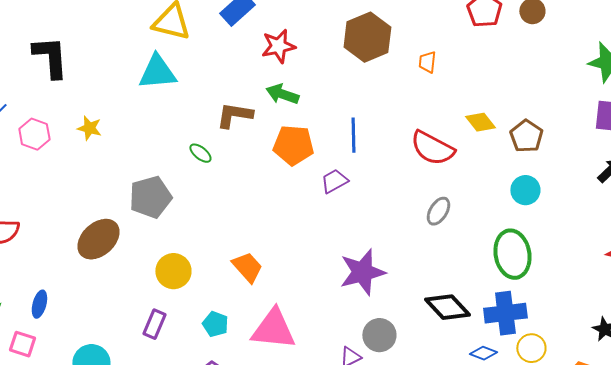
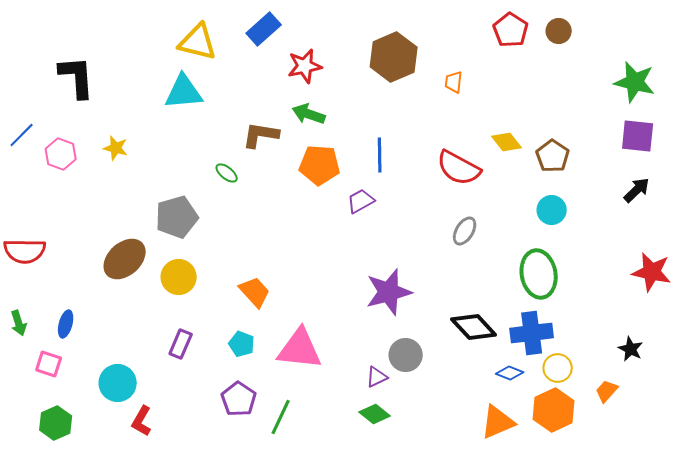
orange trapezoid: (247, 267) -> (255, 292), moved
yellow circle: (173, 271) -> (179, 277), moved

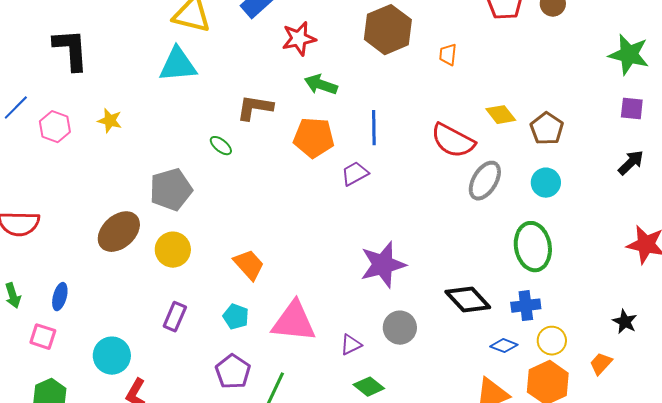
green arrow: (309, 114) -> (321, 85), moved
purple square: (638, 136) -> (632, 109), size x0.7
gray ellipse: (465, 231) -> (485, 181), moved, size x1.4
blue cross: (532, 333) -> (526, 306), size x0.7
purple triangle: (377, 377) -> (351, 345), moved

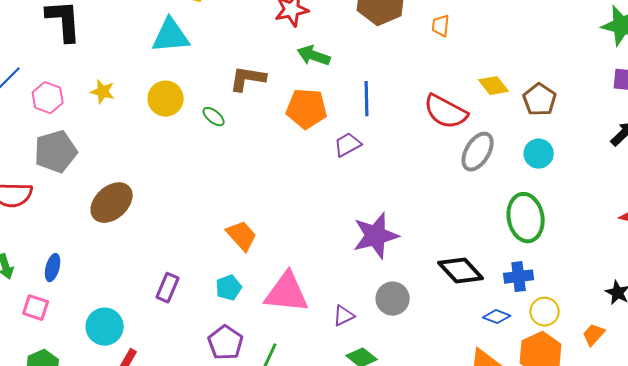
gray pentagon: (171, 190) -> (56, 152), moved
yellow circle: (173, 250) -> (166, 99), moved
cyan pentagon: (236, 317) -> (229, 288), turned 30

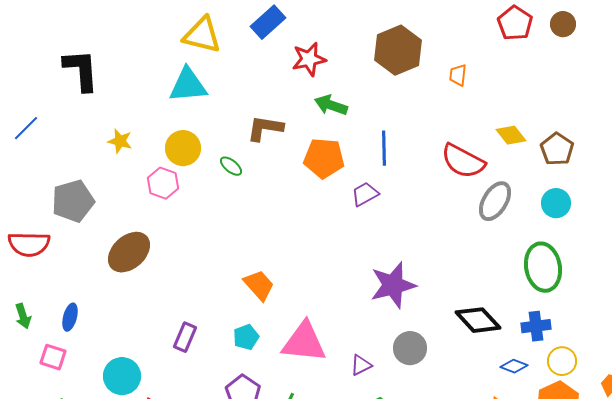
pink hexagon: (48, 98) -> (163, 183), moved

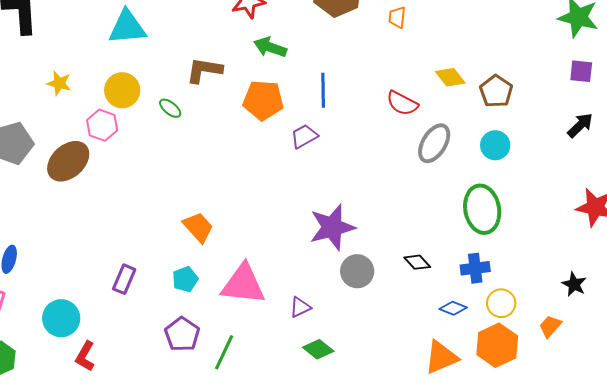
red semicircle: (463, 161) -> (402, 103), size x0.7
brown ellipse: (129, 252) -> (68, 161), moved
black diamond: (478, 320) -> (417, 262), size x0.6
gray circle: (410, 348) -> (357, 271), moved

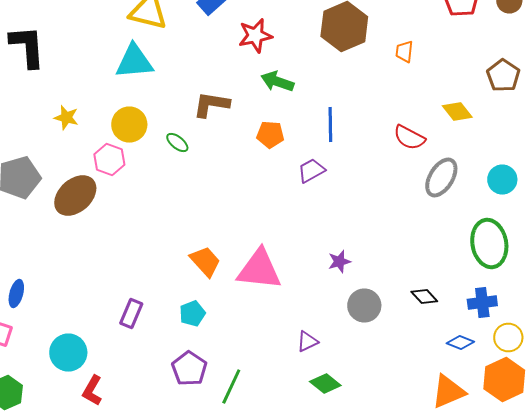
brown pentagon: (496, 91) -> (503, 76), moved
orange pentagon: (263, 100) -> (270, 134), size x0.7
purple star: (332, 227) -> (339, 262), size x0.5
pink triangle: (243, 284) -> (259, 270), moved

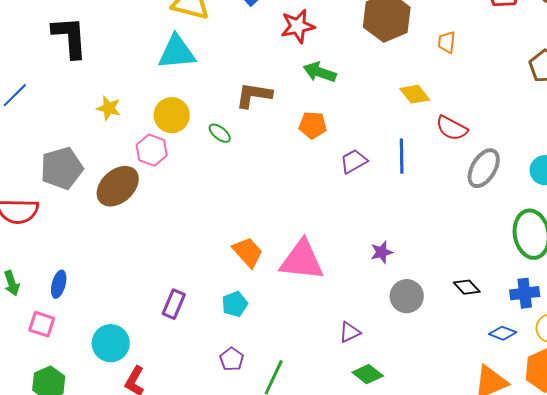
yellow diamond: (457, 112) -> (415, 94), moved
blue line: (330, 124) -> (402, 156), moved
purple pentagon: (189, 368) -> (232, 359), size x0.7

